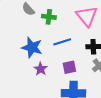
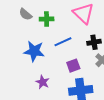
purple star: (41, 69) -> (43, 82), moved

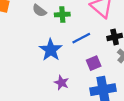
blue star: (34, 51) -> (51, 50), turned 30

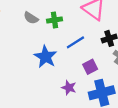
purple star: (61, 83) -> (69, 88), moved

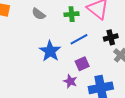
green cross: (54, 20) -> (72, 14), moved
purple square: (90, 67) -> (82, 64), moved

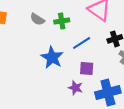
green cross: (72, 14) -> (62, 21), moved
purple square: (82, 64) -> (87, 68), turned 32

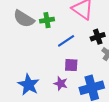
gray semicircle: (37, 19) -> (24, 19), size x1.5
blue star: (52, 57) -> (29, 85), moved

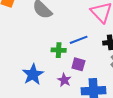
green cross: (47, 20) -> (59, 50), moved

